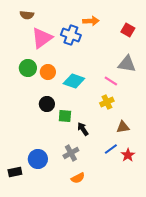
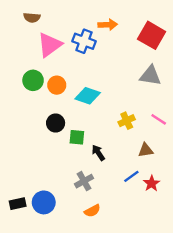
red square: (128, 30) -> (152, 35), size x1.6
pink line: (111, 81) -> (159, 119), moved
blue circle: (38, 159) -> (44, 202), moved

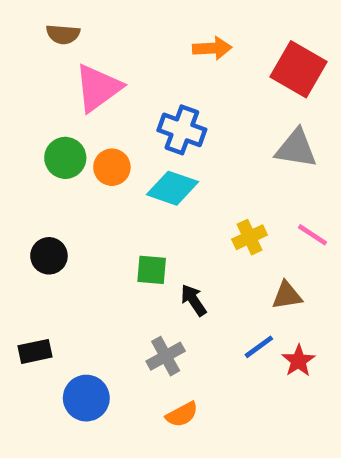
blue cross: (84, 41) -> (182, 130), moved
black circle: (56, 123) -> (49, 256), moved
black rectangle: (18, 204) -> (35, 351), moved

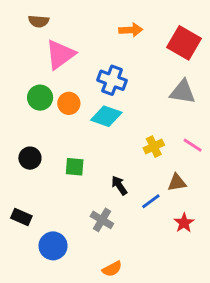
green square: (152, 270) -> (75, 167), moved
blue line: (259, 347) -> (151, 201), moved
black rectangle: (35, 351) -> (21, 217), turned 36
gray cross: (166, 356) -> (102, 220), turned -30
orange semicircle: (182, 414) -> (112, 269), moved

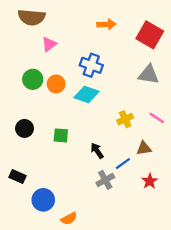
brown semicircle: (39, 21) -> (32, 17), size x1.6
pink triangle: (60, 54) -> (49, 44), size x0.6
gray cross: (102, 220) -> (105, 180), moved, turned 30
orange semicircle: (112, 269) -> (69, 219), moved

